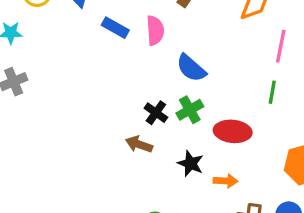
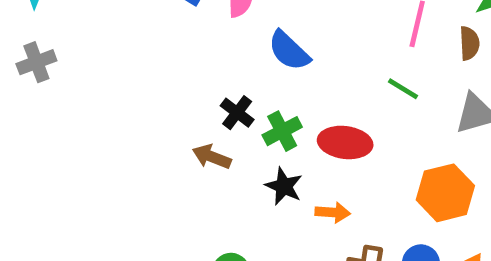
green line: (272, 92) -> (403, 89), turned -70
green cross: (190, 110) -> (282, 131), moved

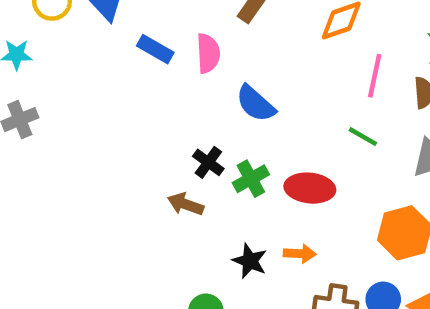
black star: (284, 186) -> (250, 261), moved

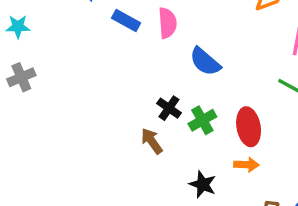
red ellipse: (310, 188) -> (249, 127), turned 75
brown arrow: (185, 204) -> (152, 141), turned 36
orange arrow: (300, 254) -> (246, 165), moved

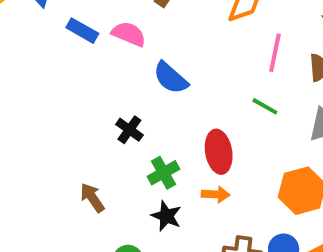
pink semicircle: (167, 23) -> (129, 34), turned -64
green cross: (202, 120) -> (163, 173), moved
brown arrow: (152, 141) -> (92, 198), moved

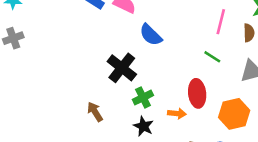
black cross: (129, 130) -> (122, 68), size x1.6
red ellipse: (219, 152) -> (197, 93), moved

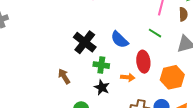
blue semicircle: (151, 35) -> (120, 40), moved
green cross: (143, 97) -> (101, 65), turned 35

